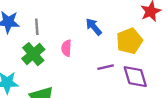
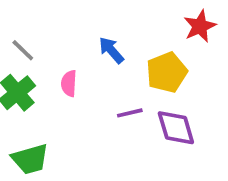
gray line: (37, 27) -> (23, 50), turned -42

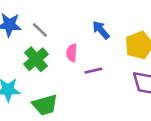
purple line: (130, 113) -> (93, 71), moved

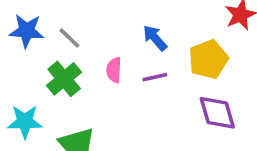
purple line: (93, 71) -> (155, 77), moved

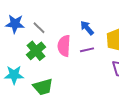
pink semicircle: (114, 70) -> (64, 46), size x1.5

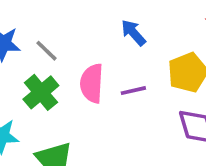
blue arrow: (87, 28) -> (133, 33), moved

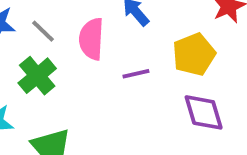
pink semicircle: (92, 83) -> (91, 39), moved

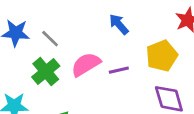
pink semicircle: (91, 39) -> (86, 64), moved, turned 56

